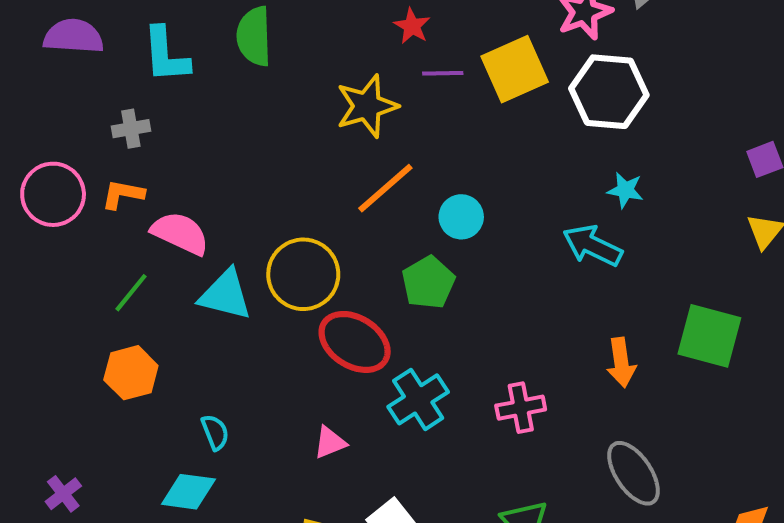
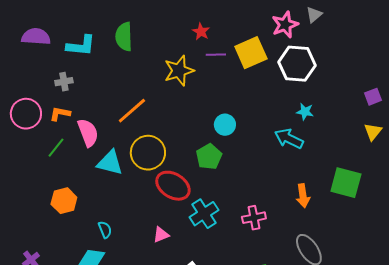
cyan L-shape: (166, 55) -> (81, 46), turned -80
orange line: (385, 188) -> (132, 111), moved
pink semicircle: (180, 233) -> (88, 133), turned 44
green line: (131, 293) -> (56, 148), moved

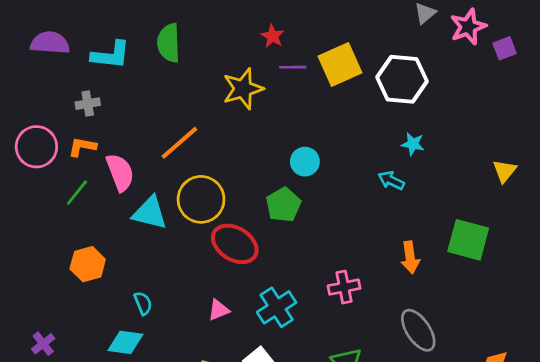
pink star: (285, 25) -> (468, 27), moved
purple square: (373, 97) -> (505, 48), moved
cyan arrow: (289, 139) -> (391, 180), size x0.7
cyan cross: (204, 214) -> (277, 307), moved

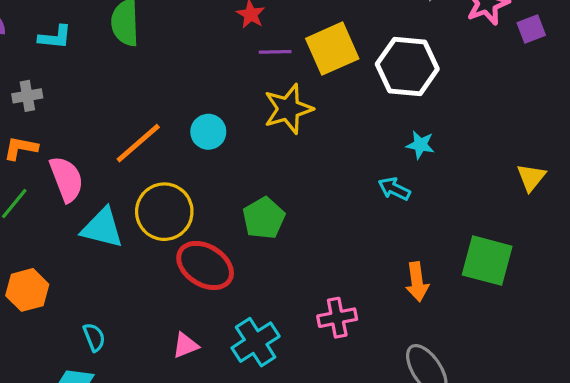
cyan L-shape: (111, 55) -> (55, 37), size x0.7
yellow star: (243, 89) -> (288, 109), moved
cyan circle: (305, 162) -> (208, 132), moved

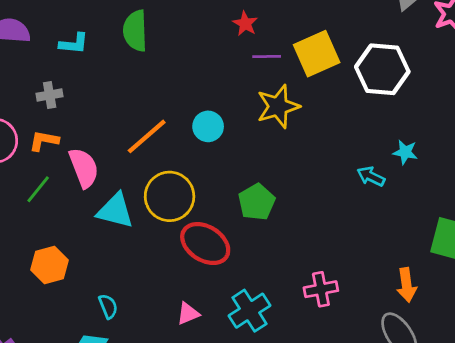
cyan star: (420, 145) -> (405, 152), moved
orange arrow: (417, 282) -> (407, 285), moved

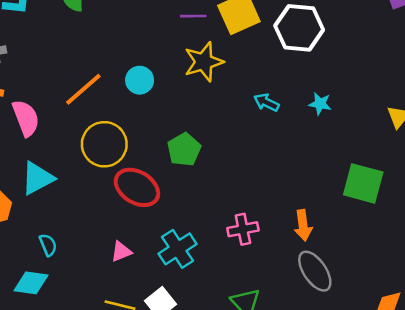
cyan arrow: (371, 176) -> (266, 102), moved
cyan triangle: (115, 211) -> (38, 178), moved, turned -42
orange arrow: (407, 285) -> (303, 225), moved

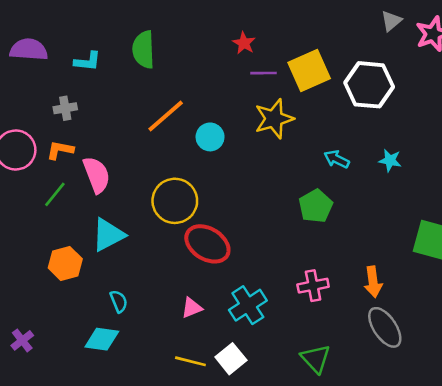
orange line: (83, 89) -> (166, 116), moved
green pentagon: (184, 149) -> (316, 206), moved

